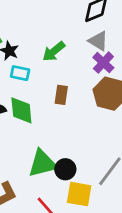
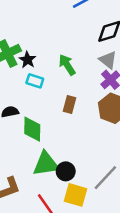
green arrow: (54, 51) -> (67, 65), turned 90
green diamond: (21, 110) -> (32, 129), moved

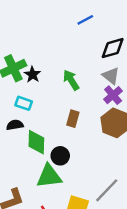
cyan rectangle: (35, 81) -> (24, 103), moved
black circle: (66, 171) -> (60, 156), moved

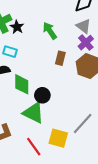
brown rectangle: (73, 119) -> (60, 58), moved
green triangle: (49, 176) -> (33, 113), turned 35

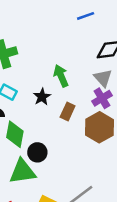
black star: (17, 27) -> (42, 97), moved
green triangle: (33, 113) -> (22, 172), turned -45

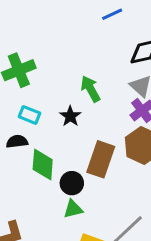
brown rectangle: (68, 112) -> (101, 159), moved, size x1.6
green triangle: (22, 172) -> (73, 209), moved, size x0.6

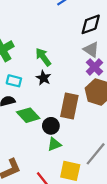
green arrow: (90, 89) -> (43, 57), moved
green diamond: (43, 164) -> (28, 115), turned -40

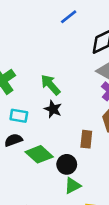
brown rectangle: (69, 106) -> (86, 139), size x0.6

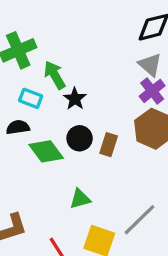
green arrow: (50, 85) -> (55, 75), moved
black circle: (67, 164) -> (80, 138), moved

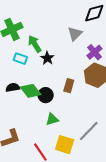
gray triangle: (150, 65) -> (75, 34), moved, turned 35
black semicircle: (18, 127) -> (13, 87), moved
black circle: (80, 138) -> (46, 95), moved

